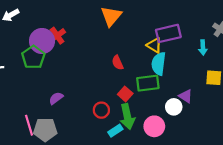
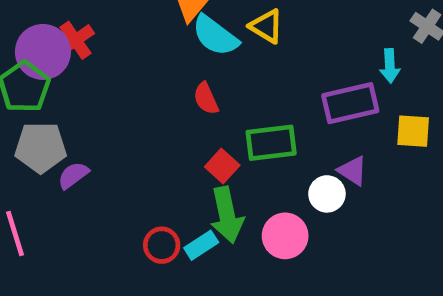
purple rectangle: (168, 33) -> (350, 103), moved
yellow triangle: (154, 45) -> (266, 26), moved
cyan semicircle: (159, 64) -> (215, 36), moved, turned -60
red circle: (101, 110) -> (162, 245), moved
gray pentagon: (45, 130) -> (41, 147), moved

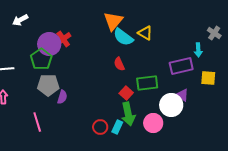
purple semicircle: (73, 175) -> (62, 97), turned 144
white circle: (327, 194) -> (171, 105), size x1.5
cyan rectangle: (201, 245) -> (117, 127), turned -32

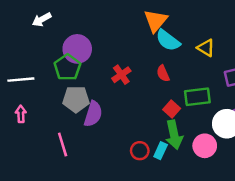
yellow triangle: (145, 33) -> (206, 48), moved
red cross: (63, 39) -> (121, 75), moved
purple semicircle: (62, 97) -> (93, 114), size x1.5

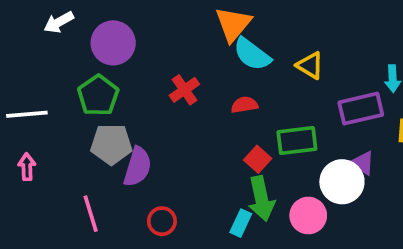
purple circle: (77, 49) -> (113, 43), moved
red semicircle: (163, 73) -> (244, 105), turned 105
red cross: (121, 75) -> (184, 90), moved
red circle: (140, 151) -> (162, 221), moved

